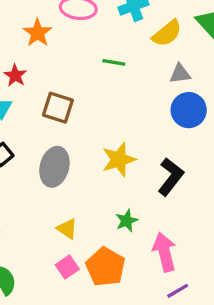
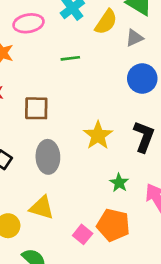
gray triangle: (180, 74) -> (134, 38), moved
yellow triangle: (67, 229) -> (42, 208), moved, size x1.4

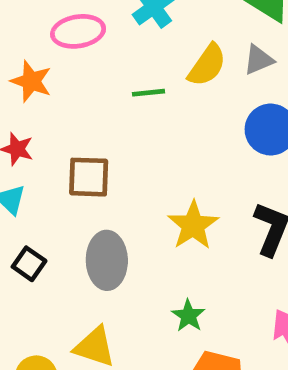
yellow semicircle: (106, 22) -> (207, 65), moved
green star: (119, 183) -> (188, 316), moved

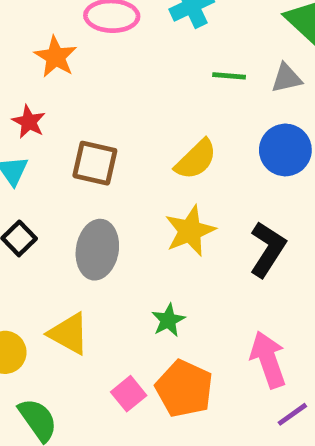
yellow semicircle: (207, 65) -> (196, 159), moved
green line: (148, 93) -> (229, 76), moved

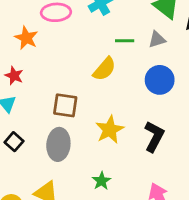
yellow semicircle: (196, 159) -> (104, 69), moved
brown square: (95, 163) -> (65, 105), moved

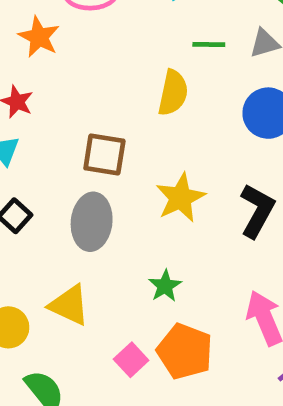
yellow semicircle: (104, 69) -> (173, 93), turned -30

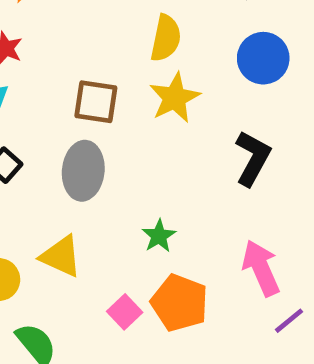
yellow star: (180, 198) -> (175, 98), moved

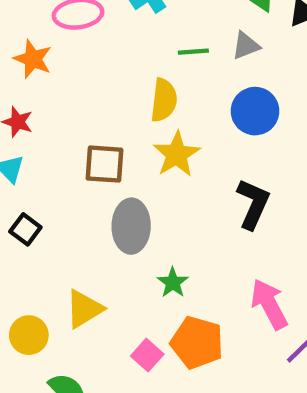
gray ellipse: (83, 171) -> (131, 226), moved
yellow triangle: (61, 256) -> (84, 309), turned -51

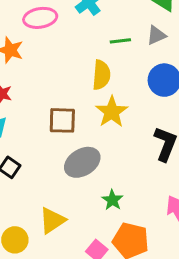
gray ellipse: (131, 226) -> (82, 162), turned 60

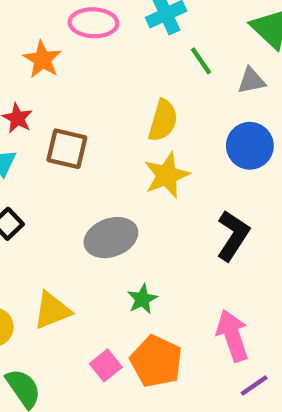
green line: (120, 41) -> (201, 61), moved, turned 50
brown square: (62, 120) -> (67, 149), moved

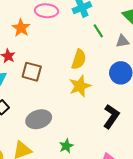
gray ellipse: (111, 238) -> (39, 119), moved

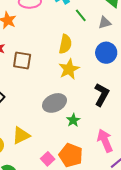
gray ellipse: (39, 119) -> (54, 103), moved
green star: (66, 146) -> (73, 120), moved

